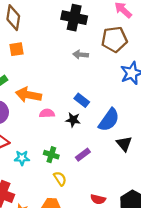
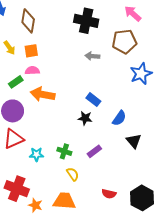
pink semicircle: (47, 113) -> (32, 71), moved
blue semicircle: (109, 120) -> (119, 118), size x0.7

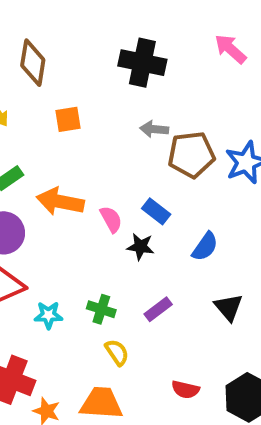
brown pentagon: (124, 42) -> (191, 155), moved
orange square: (31, 51) -> (68, 119), moved
pink semicircle: (32, 71) -> (111, 219), moved, turned 64
black triangle: (134, 141) -> (229, 307), moved

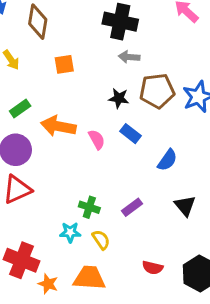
gray arrow: (154, 129) -> (129, 57), moved
black star: (140, 247) -> (119, 98), moved
cyan star: (48, 315) -> (70, 232), moved

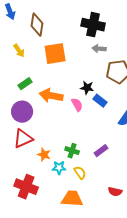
orange square: (64, 64) -> (55, 54), size x1.6
black star: (119, 98) -> (87, 88), moved
orange star: (48, 284) -> (44, 155), moved

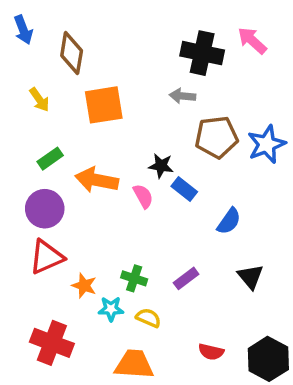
black cross: (93, 25) -> (202, 53), moved
yellow semicircle: (80, 173) -> (148, 318), turned -32

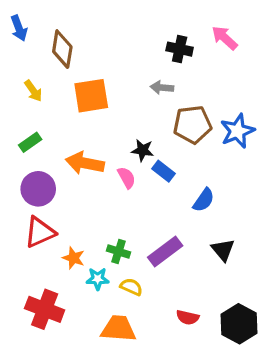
black cross: (202, 53) -> (180, 49), size x0.7
green rectangle: (50, 159) -> (30, 142), moved
purple rectangle: (186, 278) -> (165, 252), size x1.5

